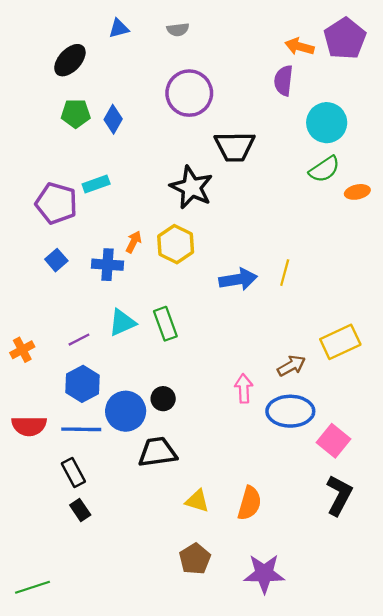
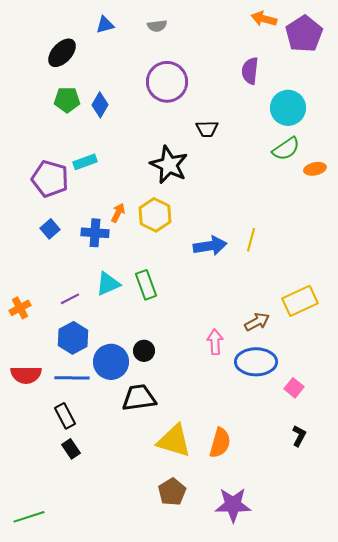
orange arrow: (299, 47) -> (264, 19), moved
black trapezoid: (235, 146) -> (207, 129), size x0.6
pink square: (333, 441) -> (294, 388), size x0.7
black L-shape: (339, 495) -> (299, 436), size x0.6
yellow triangle: (197, 501) -> (174, 441), size x1.6

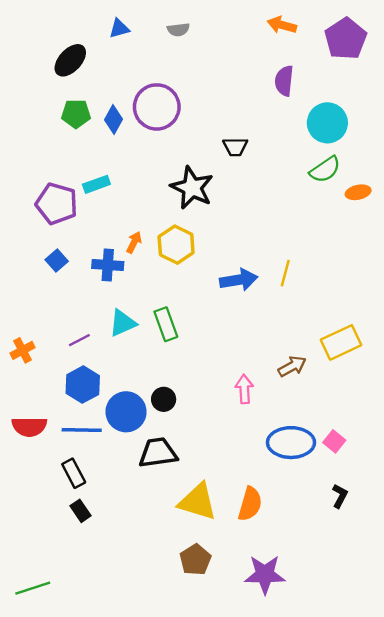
orange arrow: (264, 19) -> (282, 25), moved
purple circle: (167, 82) -> (157, 107), moved
blue ellipse: (256, 362) -> (291, 443), moved

